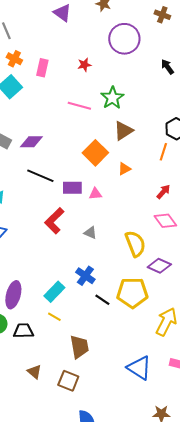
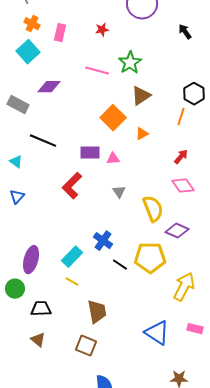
purple diamond: (31, 142) -> (49, 87), moved
black line: (40, 176) -> (43, 141), moved
gray triangle: (90, 233) -> (119, 192), moved, turned 32
black trapezoid: (23, 331) -> (41, 309), moved
brown triangle: (34, 372) -> (38, 340), moved

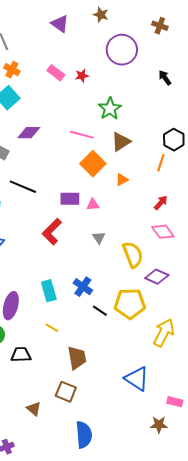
pink rectangle: (60, 33) -> (56, 73), moved, turned -66
pink line: (97, 71) -> (82, 135), moved
cyan rectangle: (72, 257) -> (49, 291), moved, turned -60
pink rectangle: (195, 329) -> (175, 402), moved
brown triangle: (38, 340) -> (34, 409), moved

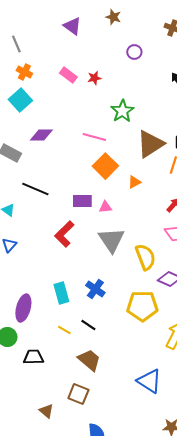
purple circle: (122, 50) -> (134, 52), size x0.5
brown triangle: (121, 142) -> (150, 144), moved, size x1.4
gray triangle: (99, 238) -> (111, 240), size x2.0
black line: (100, 311) -> (88, 325), moved
brown trapezoid: (77, 358) -> (89, 360), turned -40

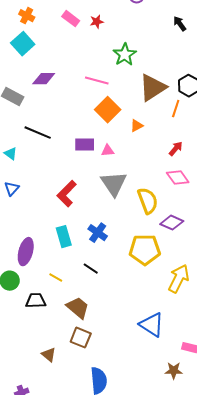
red L-shape: (64, 234) -> (67, 194), moved
yellow line: (64, 330) -> (56, 278), moved
brown trapezoid: (89, 360) -> (78, 308), moved

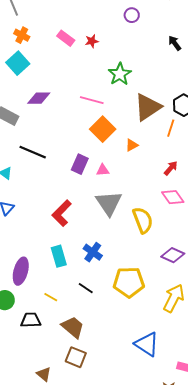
purple rectangle: (85, 145) -> (80, 164), turned -66
purple diamond: (172, 223) -> (173, 255), moved
yellow pentagon: (145, 250) -> (129, 282), moved

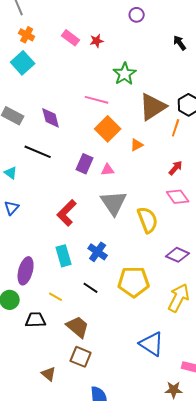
purple diamond: (39, 98) -> (51, 118), moved, turned 75

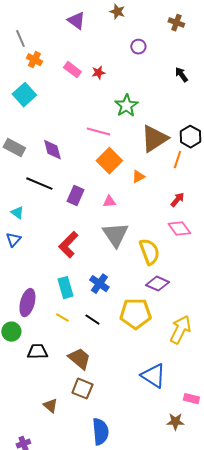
orange cross: (27, 35) -> (34, 60), moved
purple rectangle: (85, 164) -> (75, 196), moved
cyan triangle: (11, 173) -> (17, 213), moved
purple diamond: (178, 255) -> (157, 284), moved
yellow line: (56, 297) -> (62, 318), moved

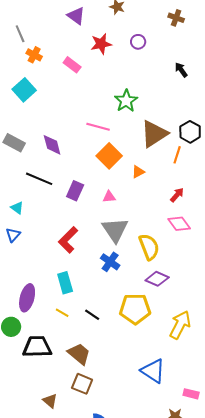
red star: (98, 73) -> (101, 44), moved, size x1.5
blue cross: (99, 284) -> (110, 262), moved
black trapezoid: (37, 352) -> (37, 347), size x1.4

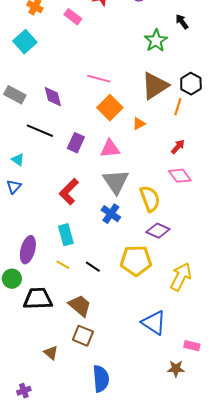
green star: (126, 101) -> (156, 41), moved
pink triangle: (109, 197) -> (110, 149), size x1.5

